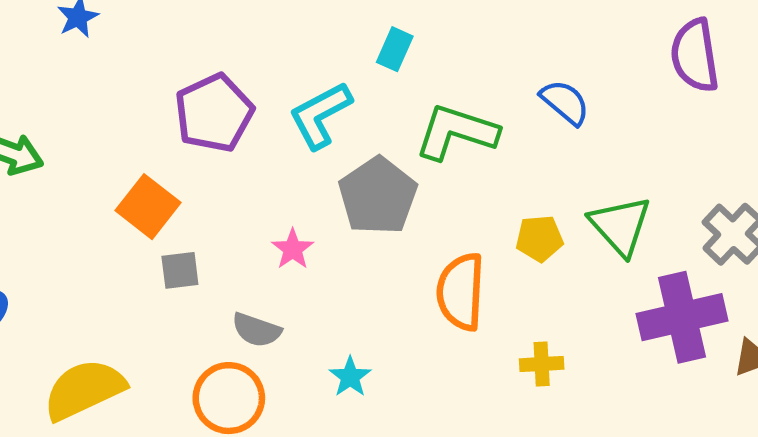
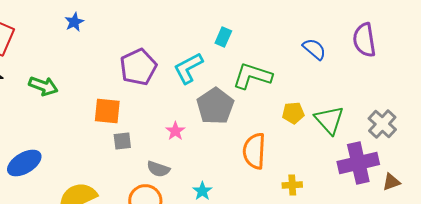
blue semicircle: (565, 102) -> (314, 49), moved
orange square: (148, 207) -> (107, 111), turned -32
yellow pentagon: (539, 238) -> (293, 113), moved

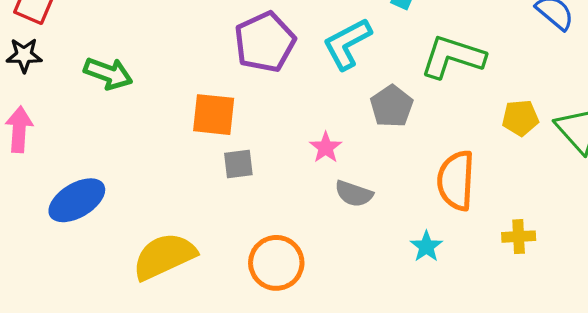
gray pentagon: (215, 106) -> (392, 106), size x0.7
gray semicircle: (158, 169) -> (354, 194), moved
cyan star: (202, 191) -> (426, 246), moved

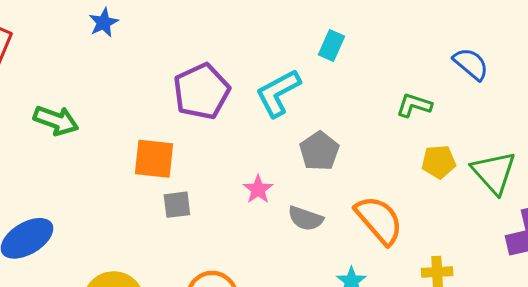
green L-shape: (453, 57) -> (414, 105), moved, size x0.6
orange semicircle: (456, 180) -> (379, 220), turned 136
gray semicircle: (354, 194) -> (306, 218), moved

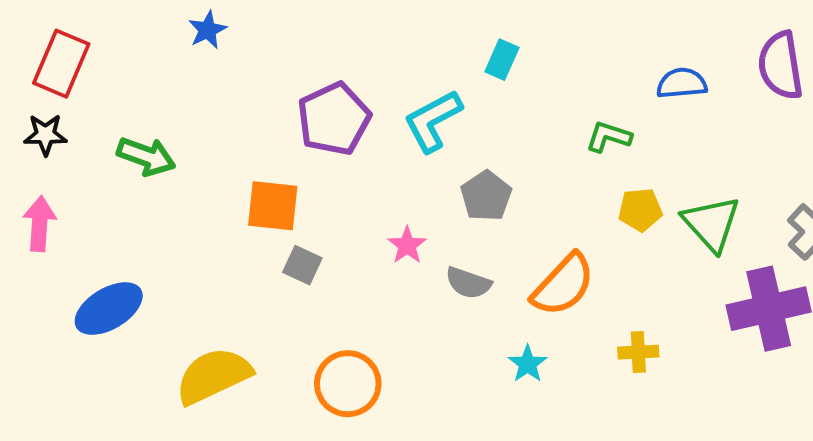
blue semicircle: (471, 64) -> (682, 83), turned -45
gray square: (177, 205) -> (302, 265), turned 32
orange semicircle: (379, 220) -> (563, 285), turned 84

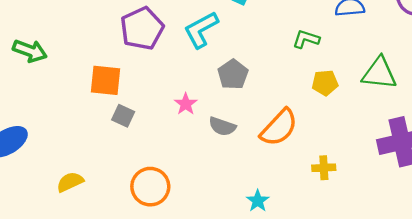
green triangle: (711, 224) -> (379, 73), moved, turned -42
cyan star: (528, 364) -> (258, 201), moved
yellow semicircle: (213, 376) -> (70, 182), size x0.6

